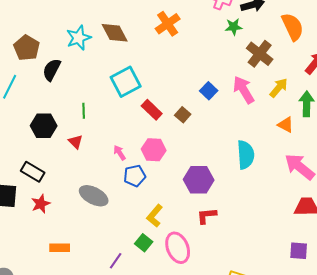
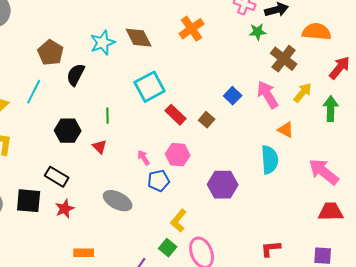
orange semicircle: (293, 27) -> (317, 32), turned -60
orange triangle: (286, 125) -> (286, 130), moved
red L-shape: (207, 216) -> (271, 249), moved

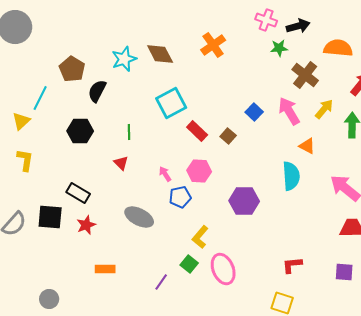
cyan line: (34, 92) -> (40, 98), moved
black hexagon: (68, 131) -> (80, 131), moved

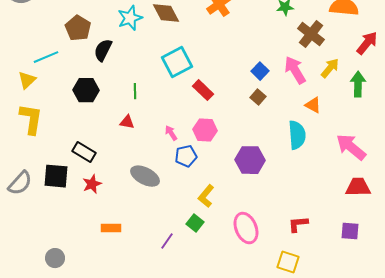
cyan line: (40, 98) -> (46, 57), turned 40
brown square: (228, 136) -> (258, 97), moved
yellow L-shape: (25, 160) -> (31, 119), size x1.4
red triangle: (121, 163) -> (127, 122), turned -35
pink ellipse: (223, 269) -> (246, 228), moved

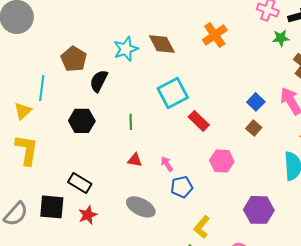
cyan line: (46, 57) -> (42, 88), turned -60
red triangle: (127, 122) -> (135, 160), moved
pink hexagon: (205, 130) -> (222, 161), moved
purple hexagon: (250, 160) -> (259, 210), moved

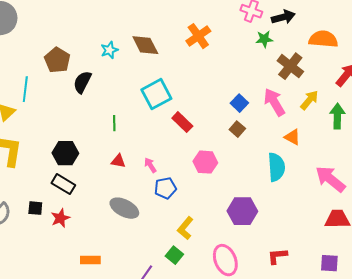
cyan star: (126, 49) -> (109, 50), size x0.7
black hexagon: (82, 121) -> (65, 153), moved
black square: (52, 207) -> (35, 208), size x0.6
red star: (88, 215) -> (60, 218), moved

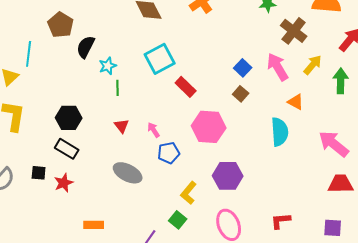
cyan star: (109, 50) -> (108, 66), moved
red triangle: (118, 161) -> (122, 126), turned 42
pink hexagon: (205, 162) -> (209, 127), size x1.4
purple hexagon: (242, 211) -> (228, 176), moved

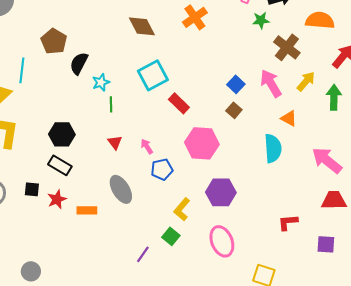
gray ellipse: (128, 173) -> (121, 189), turned 32
red L-shape: (281, 221) -> (288, 222), moved
orange rectangle: (94, 225) -> (87, 210), moved

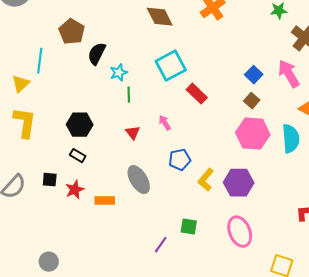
pink hexagon: (202, 143) -> (253, 134), moved
pink arrow: (147, 146) -> (165, 123), moved
black rectangle: (60, 165) -> (78, 156), size x0.7
yellow L-shape: (182, 209) -> (206, 180), moved
green square: (171, 236) -> (189, 227), turned -30

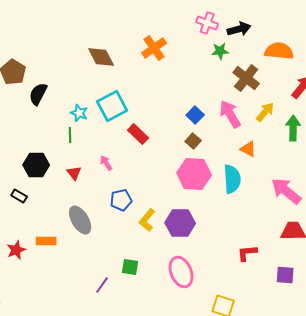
cyan star: (119, 73) -> (79, 113), moved, turned -30
black hexagon: (80, 125) -> (36, 165), moved
red star: (75, 190) -> (16, 250), moved

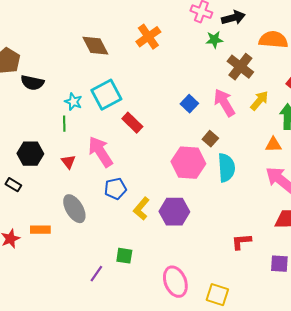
black semicircle: (38, 94) -> (32, 83), turned -105
brown square: (193, 141) -> (210, 139), moved
orange triangle: (248, 149) -> (273, 145), moved, turned -30
pink arrow: (106, 163) -> (100, 152), size x2.0
pink ellipse: (181, 272) -> (175, 282), moved

